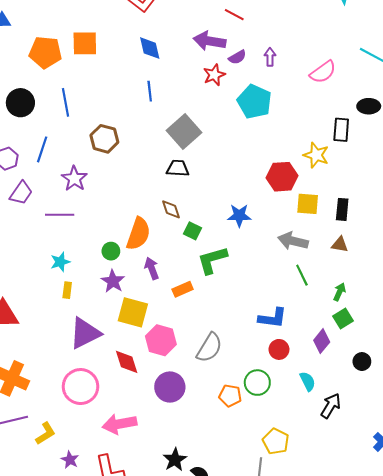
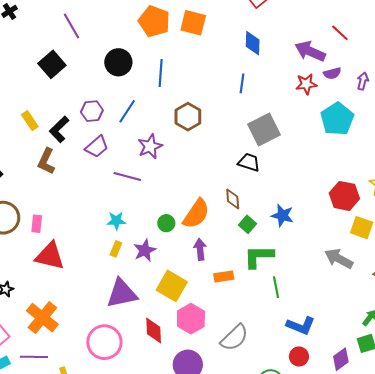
blue star: (239, 215) -> (282, 215), moved
green line: (302, 275) -> (276, 287), moved
purple star: (113, 281) -> (145, 250), moved

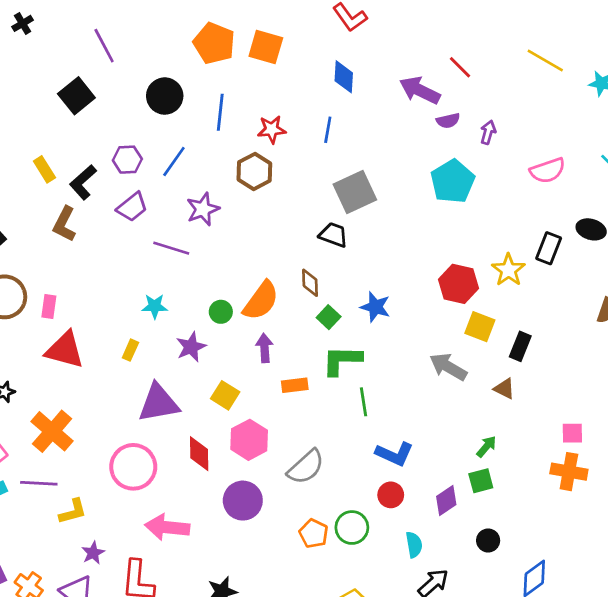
red star: (306, 84) -> (272, 129), moved
yellow rectangle: (116, 249) -> (130, 350), moved
yellow square: (172, 286) -> (225, 395), size x0.7

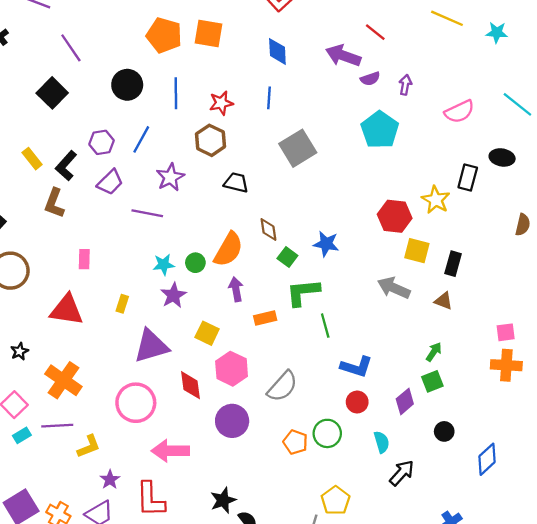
black trapezoid: (333, 235) -> (236, 183), moved
pink rectangle: (49, 306) -> (84, 259), moved
cyan star: (155, 306) -> (164, 265), moved

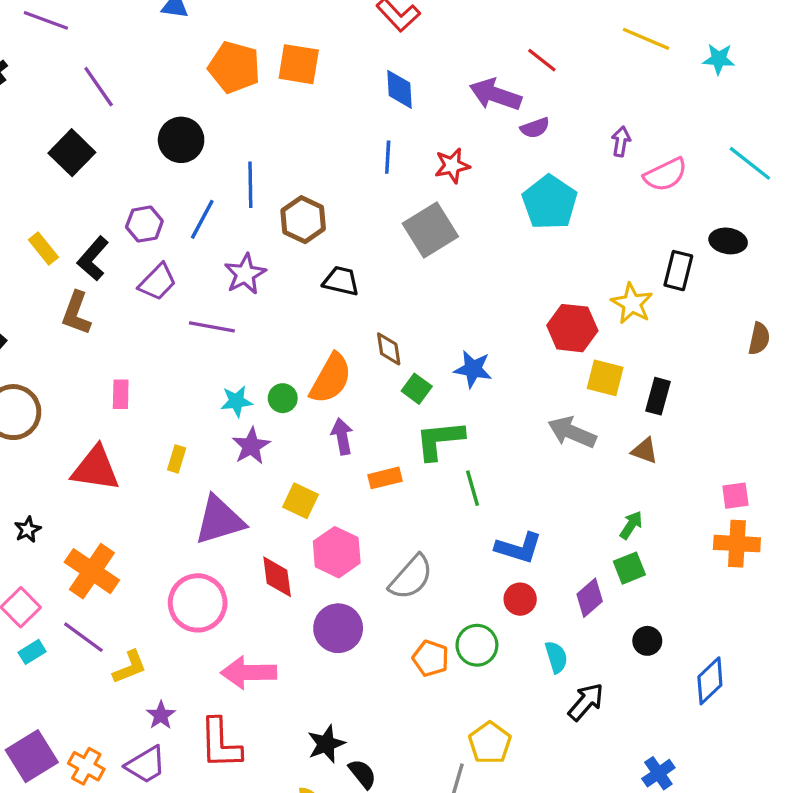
purple arrow: (405, 85) -> (621, 141), moved
blue line: (176, 93) -> (250, 185), moved
red star: (221, 103) -> (452, 166), moved
purple line: (57, 426) -> (83, 637), turned 40

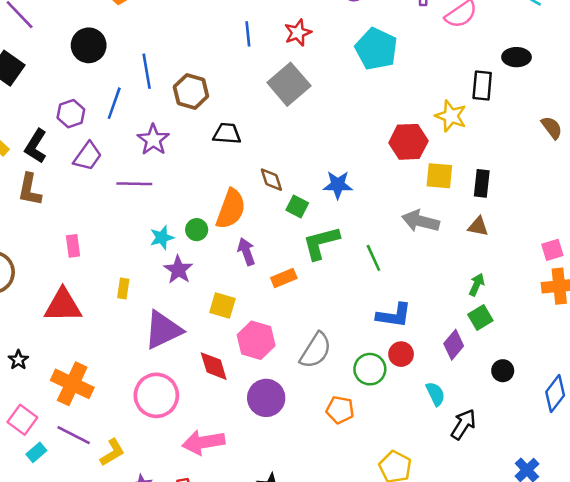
brown semicircle: (759, 339) -> (552, 128), turned -40
green line: (473, 488) -> (373, 258), moved
green circle: (477, 645) -> (370, 369), moved

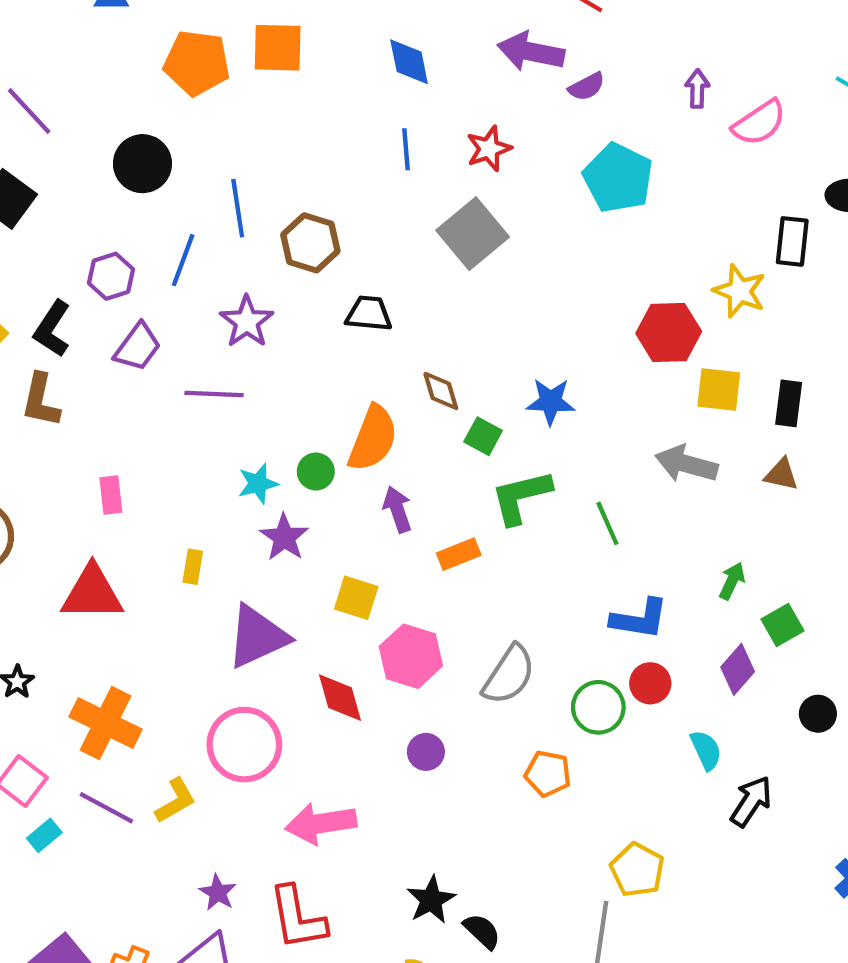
green arrow: (477, 285) -> (732, 581), moved
purple circle: (266, 398) -> (426, 752), size x0.6
yellow L-shape: (112, 452) -> (176, 801), moved

